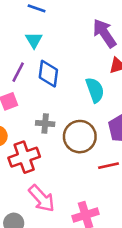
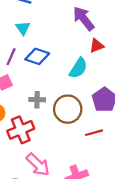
blue diamond: (48, 74) -> (37, 56), turned -75
cyan semicircle: (95, 90) -> (78, 68), turned 55

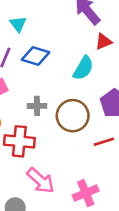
red cross: (21, 130) -> (19, 141), turned 30

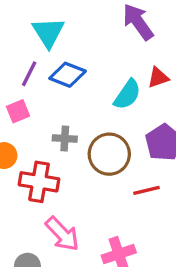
cyan triangle: (18, 24) -> (48, 32), size x1.5
red triangle: (103, 42) -> (158, 78), moved

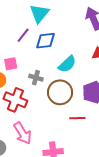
blue diamond: (68, 75) -> (45, 41), turned -40
cyan semicircle: (127, 94) -> (67, 64), moved
pink square: (18, 111) -> (11, 64), moved

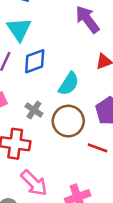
gray cross: (36, 78) -> (34, 110), turned 32
red line: (77, 118) -> (98, 148), turned 35

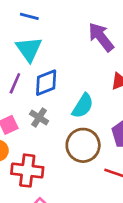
gray cross: (34, 110) -> (39, 117), moved

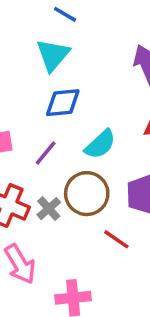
purple line: (15, 83) -> (46, 153), moved
gray cross: (39, 117) -> (49, 209), moved

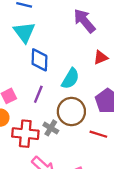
blue diamond: (63, 103) -> (39, 60), turned -65

